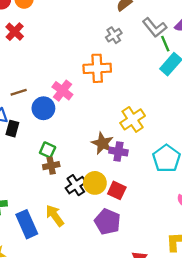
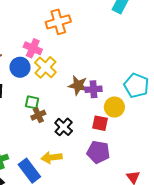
yellow cross: (133, 119) -> (45, 67), moved
yellow circle: (95, 183) -> (114, 107), moved
yellow arrow: (55, 216) -> (52, 157), turned -48

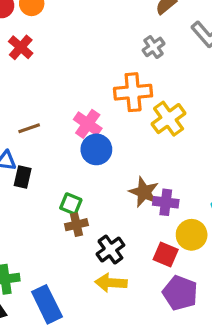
blue circle: (20, 67) -> (96, 149), moved
yellow cross: (45, 67) -> (169, 119), moved
purple pentagon: (98, 152) -> (180, 293), moved
yellow arrow: (52, 157) -> (111, 283), moved

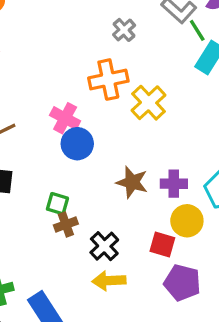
purple cross: (166, 202) -> (174, 184), moved

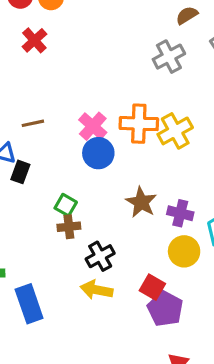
gray cross: (124, 30) -> (169, 57), size x1.4
orange cross: (108, 80) -> (139, 124), moved
red square: (162, 244) -> (152, 287), moved

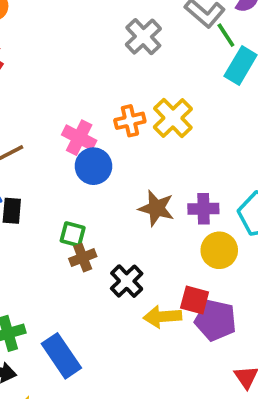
orange cross: (139, 124) -> (130, 121), size x0.7
yellow arrow: (96, 290) -> (162, 317), moved

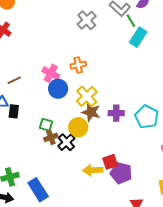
yellow cross: (173, 118) -> (87, 96), moved
yellow circle: (219, 250) -> (78, 127), moved
black cross: (127, 281) -> (66, 142), moved
red square: (195, 300) -> (110, 162), turned -35

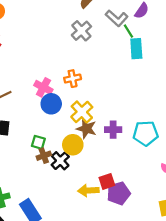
cyan rectangle: (138, 37) -> (136, 49), turned -36
cyan pentagon: (147, 117) -> (146, 133), turned -30
purple pentagon: (121, 173) -> (119, 193), turned -30

